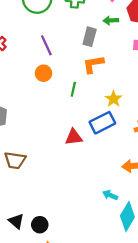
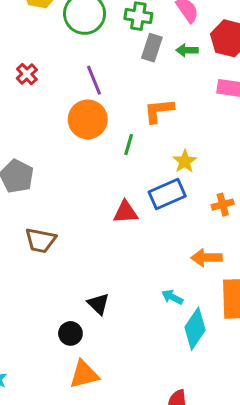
gray rectangle: (90, 37) -> (152, 48), moved
orange circle: (43, 73) -> (88, 119), size x1.6
black triangle: (16, 221) -> (98, 304), moved

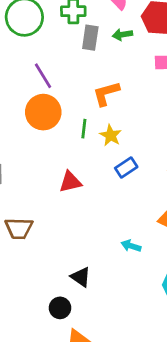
yellow star: (185, 161) -> (111, 135), moved
blue rectangle: (167, 194) -> (126, 167), size x0.7
red triangle: (125, 212) -> (70, 182), moved
cyan arrow: (172, 297) -> (131, 246), moved

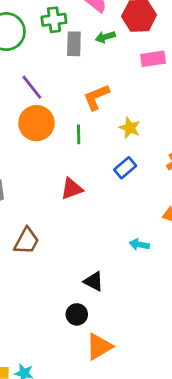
yellow star: (111, 135) -> (130, 128), moved
brown trapezoid: (19, 228) -> (27, 241), turned -56

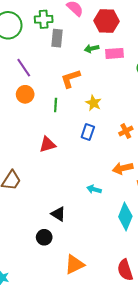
green arrow: (105, 37) -> (92, 49), moved
orange circle: (36, 123) -> (25, 94), size x0.7
blue rectangle: (125, 168) -> (88, 132), turned -35
orange triangle: (99, 347) -> (74, 264), moved

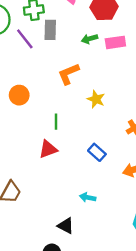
purple line: (24, 68) -> (25, 39), moved
green line: (56, 105) -> (56, 122), moved
blue rectangle: (88, 132) -> (97, 152), moved, turned -63
cyan arrow: (94, 189) -> (88, 197), moved

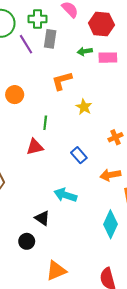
cyan arrow: (88, 197) -> (65, 195), size x1.5

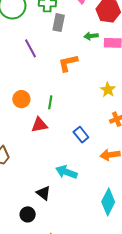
purple line: (26, 44) -> (31, 48), moved
orange circle: (15, 95) -> (21, 99), moved
yellow star: (84, 107) -> (108, 90), moved

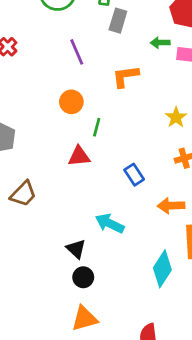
orange circle: (21, 99) -> (71, 102), moved
black circle: (28, 214) -> (83, 277), moved

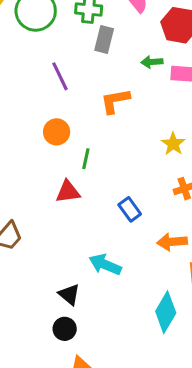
black circle: (83, 277) -> (65, 329), moved

